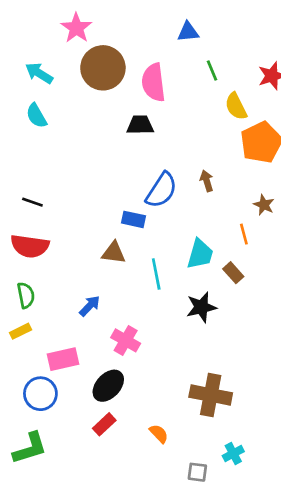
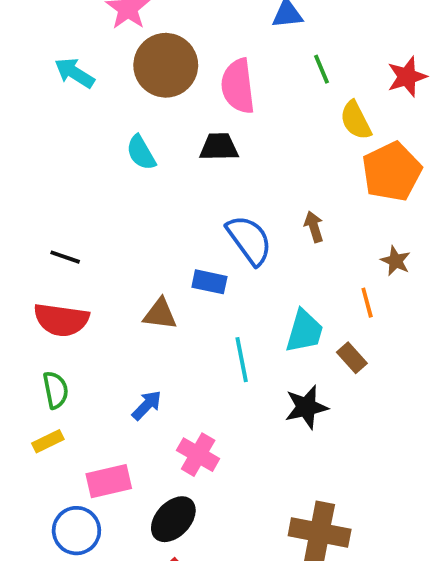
cyan semicircle: (36, 116) -> (141, 153), moved
blue semicircle: (161, 190) -> (249, 240), turned -69
brown triangle: (114, 253) -> (160, 314), moved

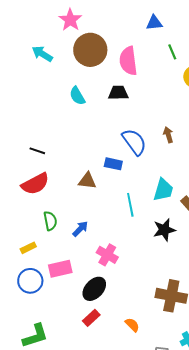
red semicircle: (61, 320) -> (35, 184), turned -36
green semicircle: (56, 390) -> (50, 221), moved
blue circle: (76, 531) -> (30, 281), moved

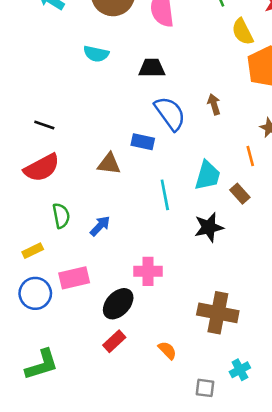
black trapezoid: (118, 93) -> (152, 68), moved
cyan semicircle: (77, 96) -> (96, 54), turned -48
pink cross: (107, 255) -> (148, 271), moved, turned -30

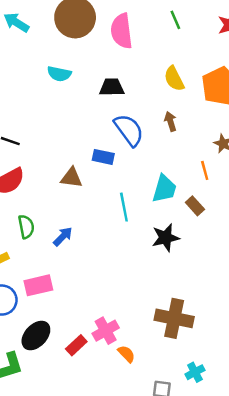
yellow semicircle: (242, 32) -> (174, 79), moved
pink cross: (148, 271) -> (106, 331), moved, turned -30
black ellipse: (118, 304) -> (36, 336), moved

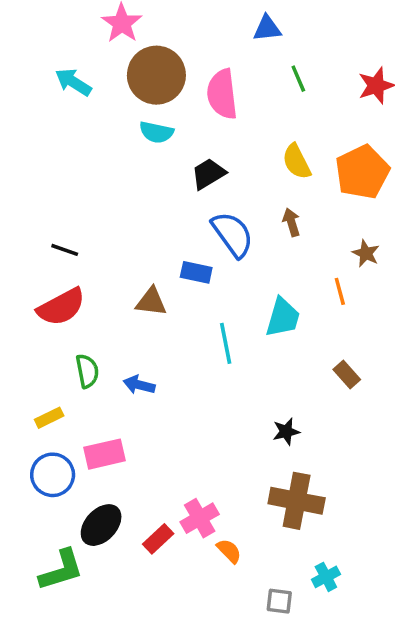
cyan semicircle: (59, 74) -> (156, 132), moved
black trapezoid: (112, 87) -> (208, 174), turned -30
brown rectangle: (195, 206) -> (347, 374), moved
blue arrow: (63, 236) -> (139, 385), turned -120
black star: (166, 238) -> (286, 432), moved, size x0.7

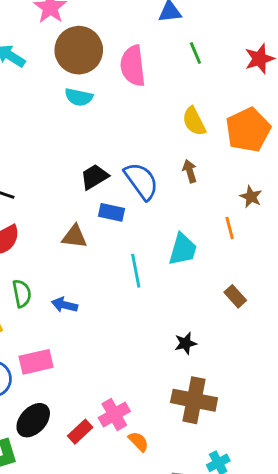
black trapezoid: (208, 174) -> (94, 177), moved

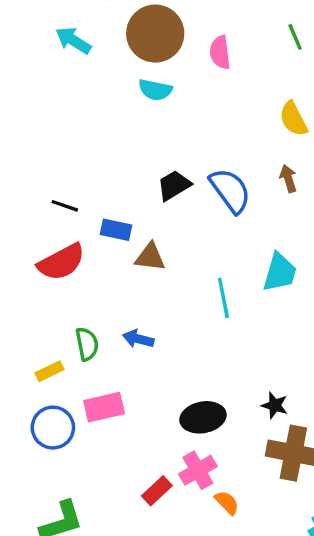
pink semicircle: (133, 66) -> (220, 52), size x0.7
blue rectangle: (111, 212) -> (116, 230), moved
green semicircle: (22, 294) -> (87, 344), moved
black star: (185, 343) -> (275, 405), moved, turned 30
black ellipse: (33, 420) -> (203, 417), moved, turned 36

